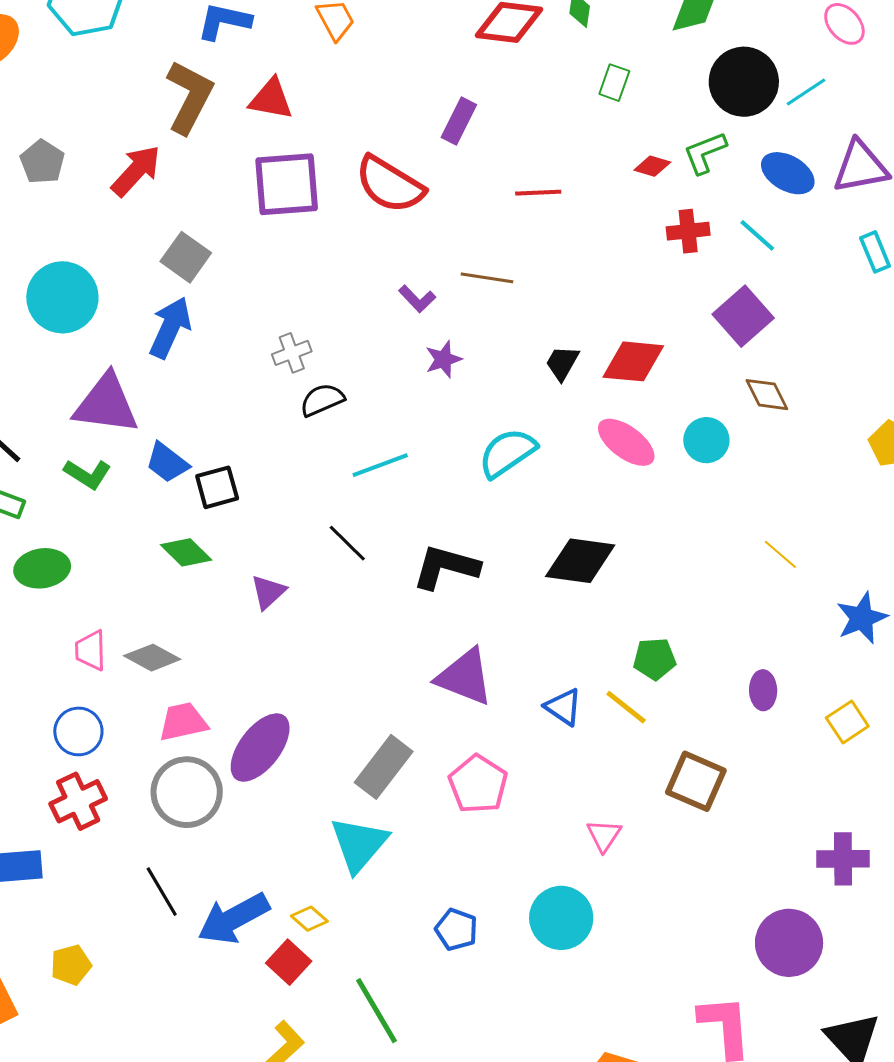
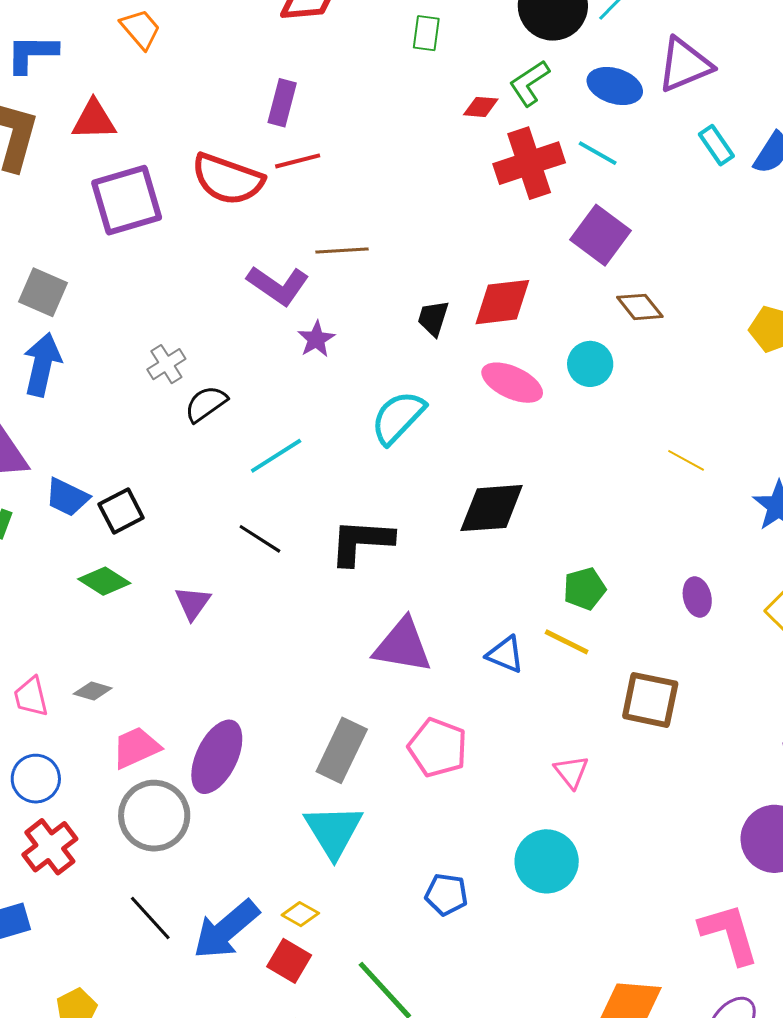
red line: (538, 193) -> (298, 161), moved
red cross: (688, 231) -> (529, 163), size x1.6
purple L-shape: (417, 299) -> (278, 285), size x1.6
gray diamond: (152, 658) -> (93, 691), size x0.7

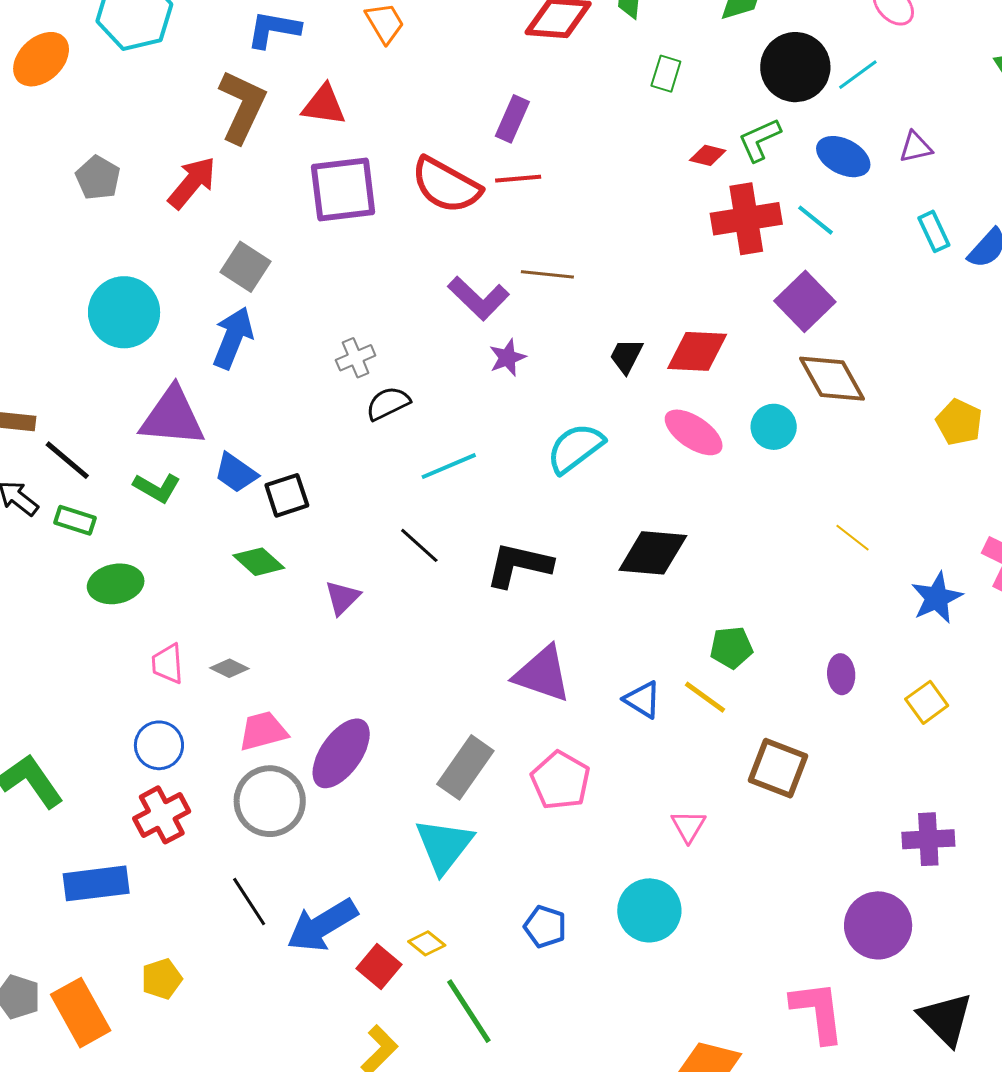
purple triangle: (685, 65) -> (916, 147), size x0.6
brown diamond: (640, 307) -> (832, 379), size x1.5
yellow diamond: (300, 914) -> (427, 943), moved

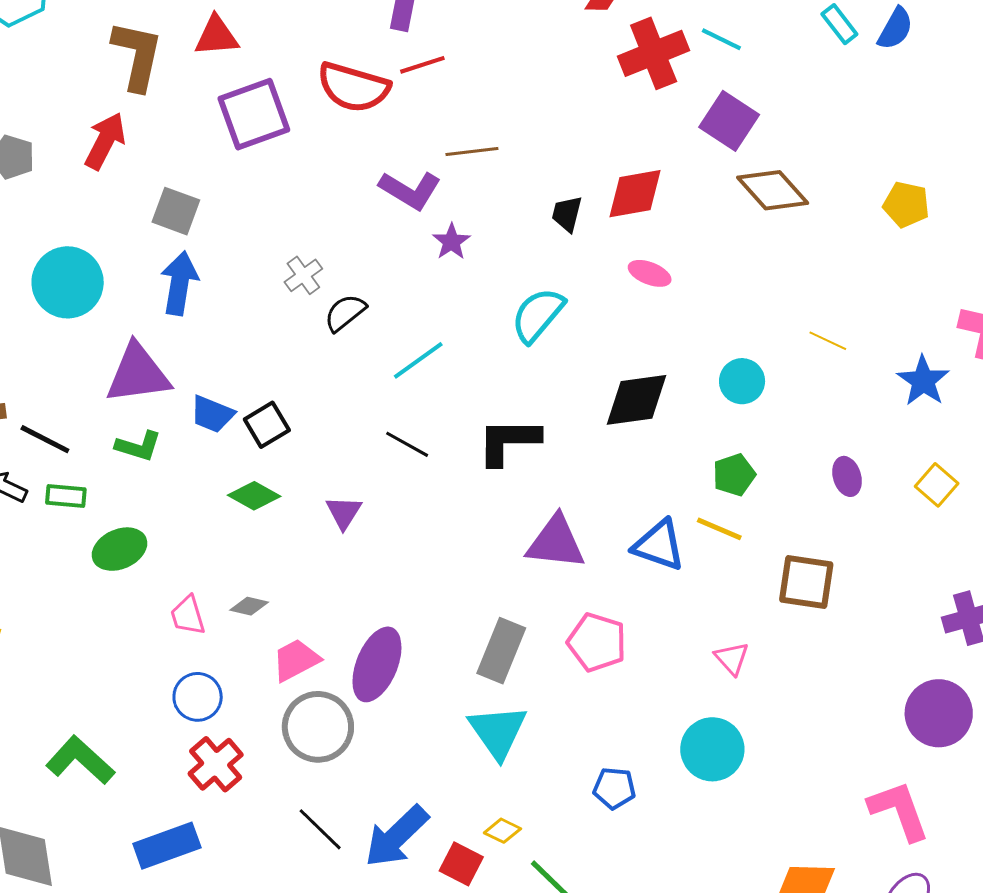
cyan circle: (774, 427) -> (742, 381), moved
pink ellipse: (694, 432) -> (650, 273), size x0.7
blue triangle: (642, 700) -> (659, 545), size x1.4

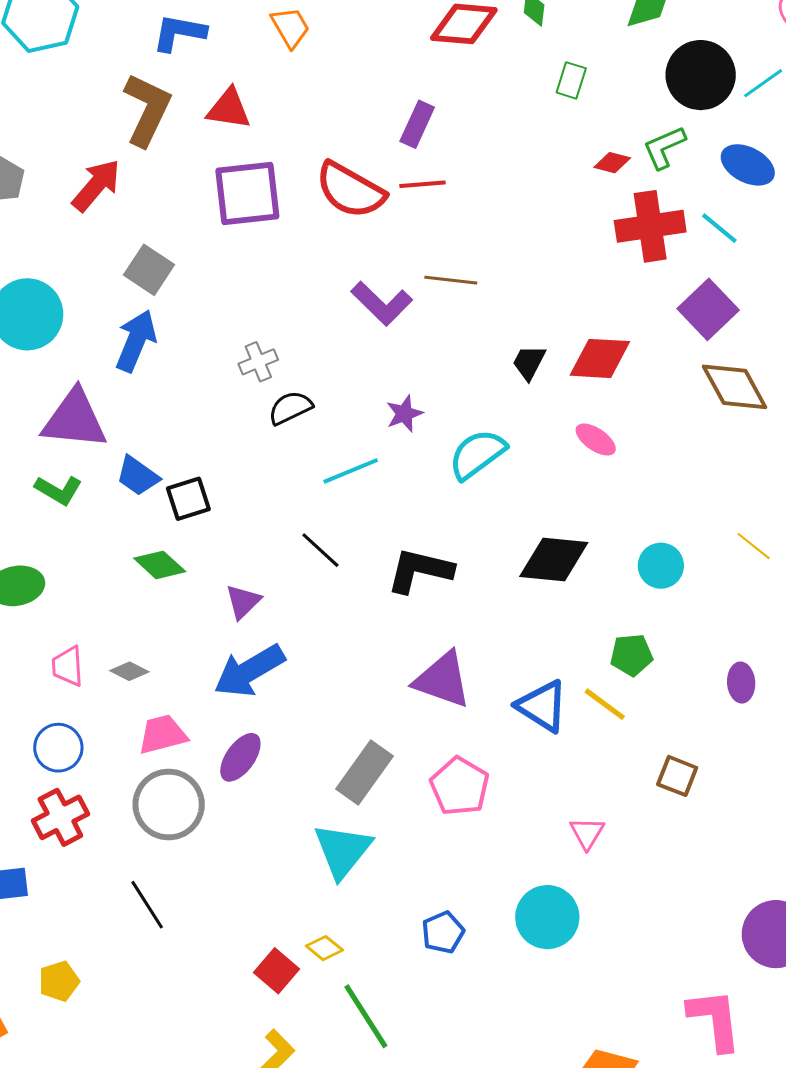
purple star: (451, 242) -> (404, 414), moved
brown square: (806, 582) -> (677, 776), size x0.7
purple ellipse: (377, 664) -> (240, 757), size x0.7
blue pentagon: (614, 788) -> (443, 932), turned 30
blue arrow: (396, 836) -> (249, 671), moved

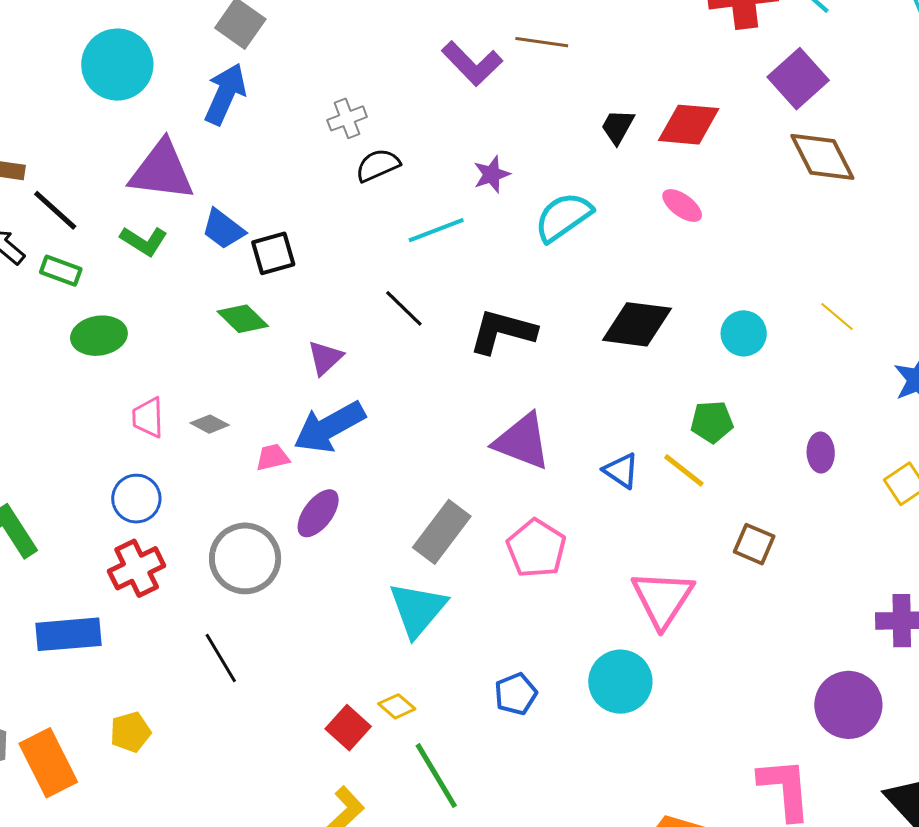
blue triangle: (542, 706) -> (621, 471), size x0.7
pink trapezoid: (163, 734) -> (273, 457), moved, size x0.7
pink triangle: (587, 833) -> (663, 599), size x1.8

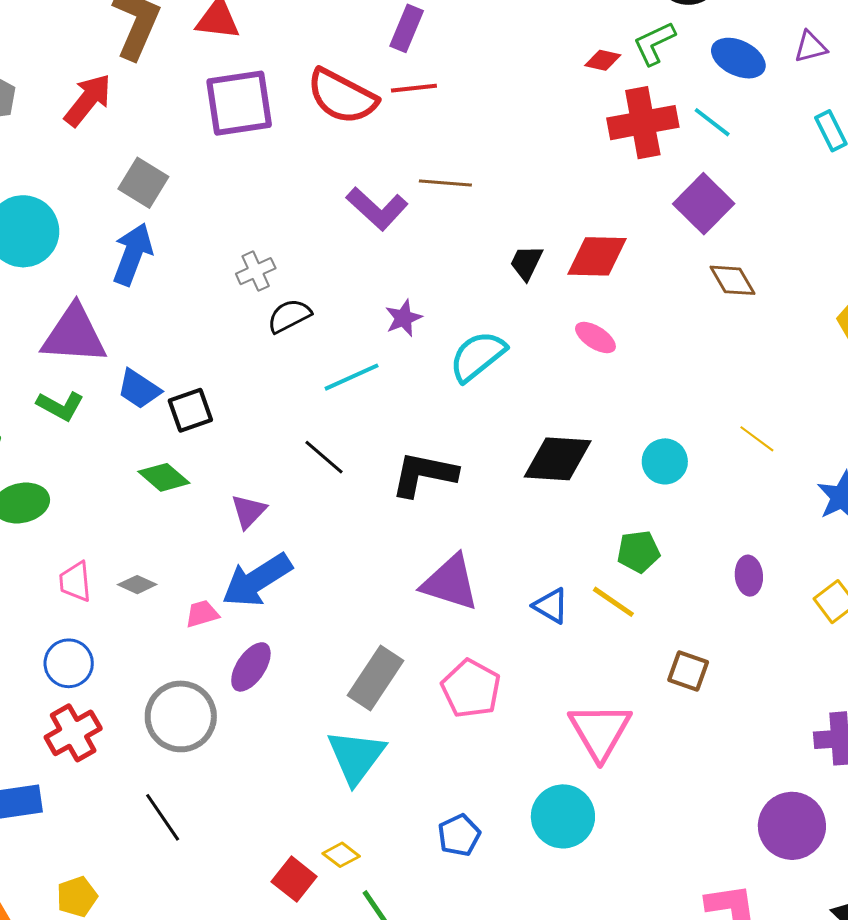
brown diamond: (822, 157) -> (733, 280), size x0.7

